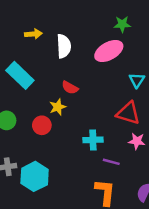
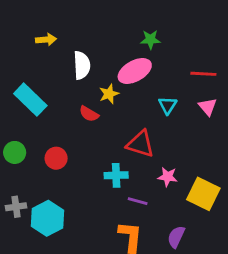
yellow arrow: (33, 34) -> (46, 40), moved
yellow star: (58, 107) -> (109, 94), moved
red triangle: (128, 113) -> (140, 144), moved

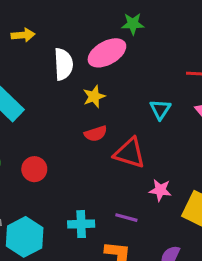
green star: (150, 40) -> (133, 24), moved
pink ellipse: (135, 71) -> (107, 53), moved
red semicircle: (89, 114) -> (96, 134), moved, turned -48
cyan cross: (116, 175) -> (81, 224), moved

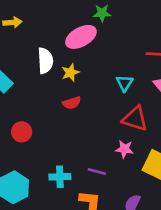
white semicircle: (63, 64) -> (45, 61), moved
red triangle: (130, 153) -> (135, 119), moved

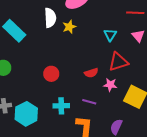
red semicircle: (72, 103) -> (91, 73), moved
red triangle: (135, 119) -> (118, 62), turned -35
red circle: (22, 132) -> (51, 74), moved

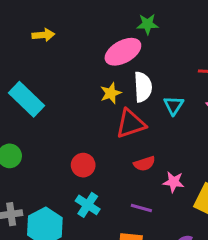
white semicircle: (50, 18) -> (143, 87), moved
red triangle: (118, 62) -> (131, 124), moved
cyan cross: (61, 106) -> (88, 205), moved, turned 35

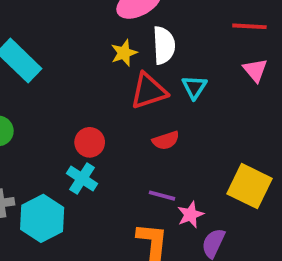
cyan triangle: (174, 105) -> (194, 87), moved
pink star: (174, 182) -> (190, 215), moved, turned -30
cyan cross: (88, 205) -> (82, 178), moved

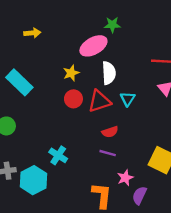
yellow star: (124, 53) -> (71, 73), moved
red circle: (90, 142) -> (73, 99), moved
purple line: (162, 196) -> (108, 153), moved

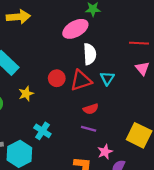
yellow arrow: (32, 33) -> (18, 17), size x1.5
yellow star: (71, 73) -> (26, 94), moved

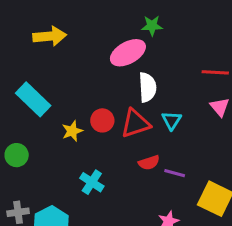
yellow star: (26, 94) -> (72, 131), moved
purple line: (89, 129) -> (175, 173), moved
cyan cross: (42, 131) -> (92, 182), moved

